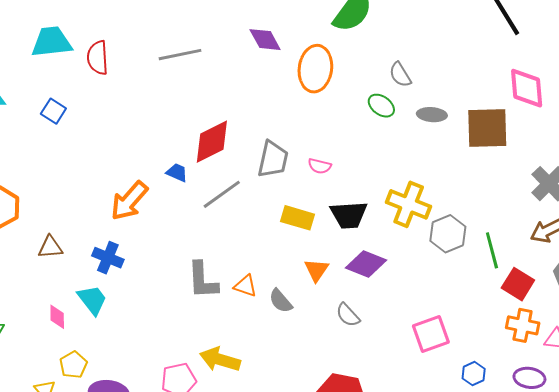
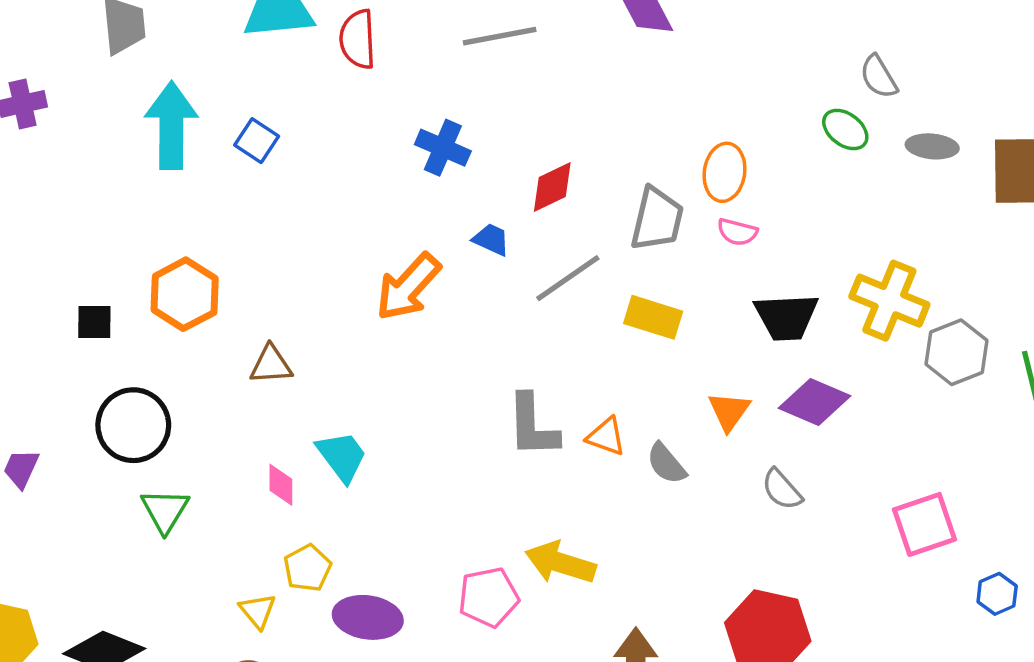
orange ellipse: (315, 69) -> (725, 172), moved, size x0.7
blue square: (53, 111) -> (257, 141), moved
red diamond: (212, 142) -> (552, 187), size x0.7
yellow rectangle: (298, 218) -> (653, 317), moved
blue cross: (108, 258) -> (443, 148), moved

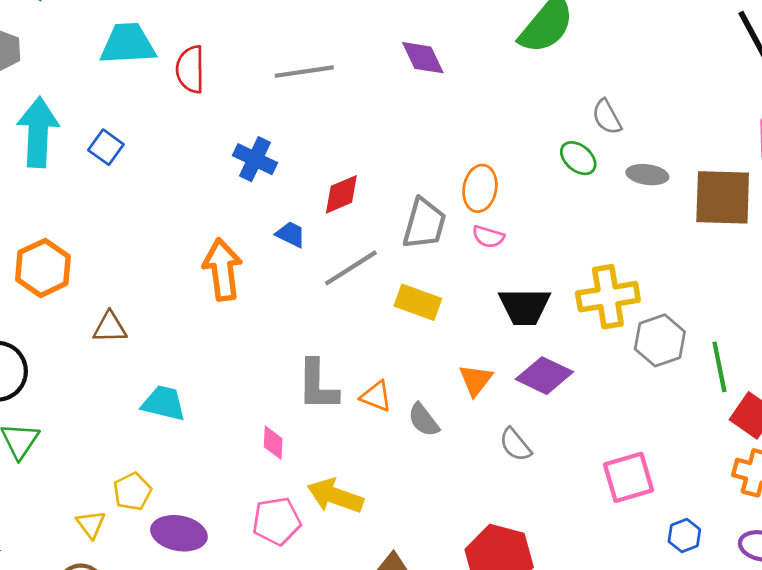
orange arrow: (408, 287) -> (222, 270), turned 128
yellow cross: (889, 301) -> (608, 297), turned -34
cyan trapezoid: (342, 456) -> (164, 403), turned -42
pink diamond: (281, 485) -> (273, 443), moved

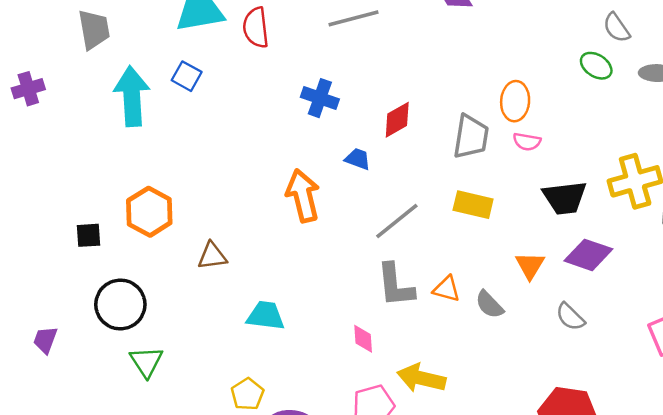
blue square: (106, 147) -> (187, 76), moved
gray line: (351, 268) -> (397, 221), moved

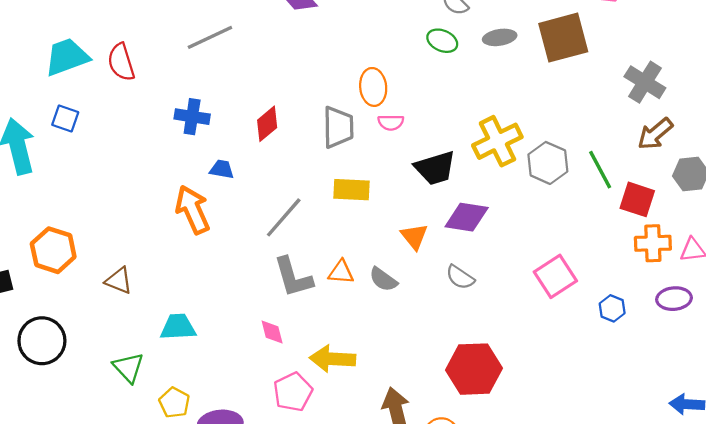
blue trapezoid: (358, 159) -> (222, 169), moved
brown triangle: (212, 256) -> (119, 281), turned 40
green triangle: (146, 362) -> (128, 368), moved

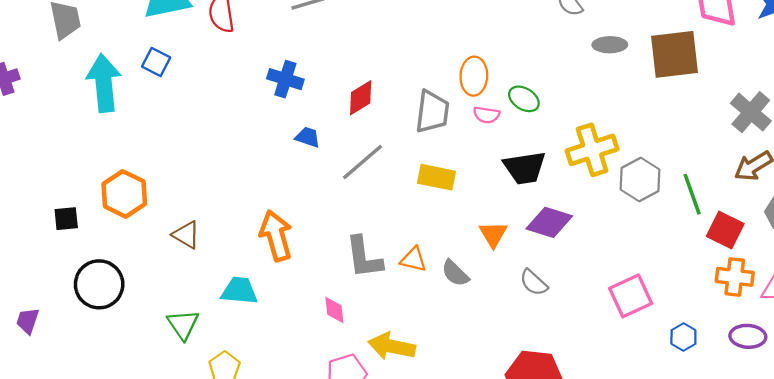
green ellipse: (442, 41) -> (524, 99), moved
orange arrow: (193, 210) -> (276, 236), moved
gray line: (284, 217) -> (362, 162), moved

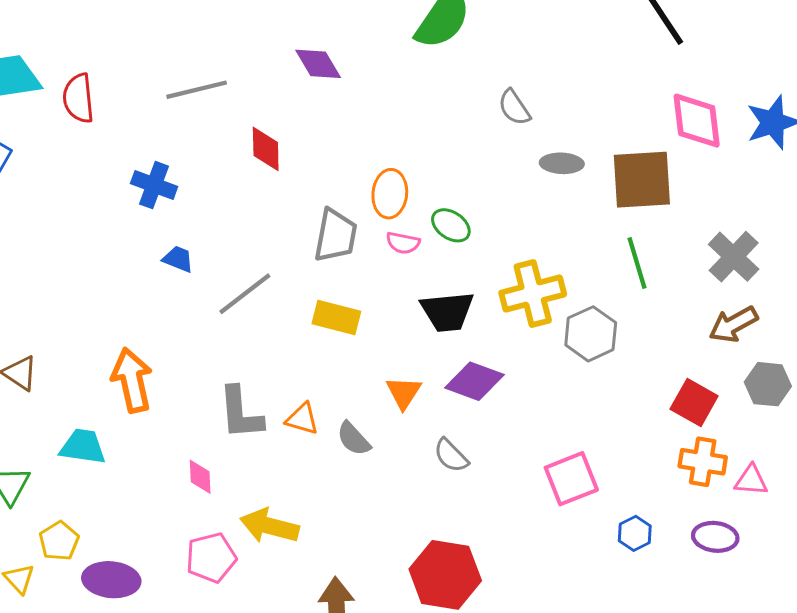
red diamond: (361, 98) -> (266, 149), moved, turned -63
green line: (692, 194) -> (637, 263), moved

